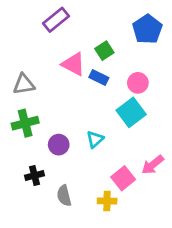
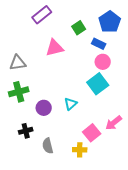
green square: (104, 51) -> (79, 28), moved
pink triangle: (73, 64) -> (55, 48), turned -42
blue rectangle: (99, 77) -> (99, 44), moved

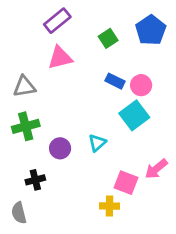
blue rectangle: (99, 44) -> (115, 81), moved
pink triangle: (55, 48) -> (60, 58), moved
pink square: (92, 133) -> (126, 183), turned -30
gray semicircle: (48, 146) -> (19, 213), moved

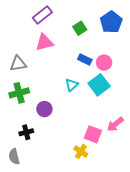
cyan triangle: (97, 143) -> (72, 85), moved
yellow cross: (109, 206) -> (81, 152), turned 32

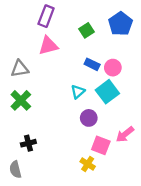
purple rectangle: (42, 15) -> (46, 16), turned -30
green cross: (19, 93) -> (21, 100), turned -30
purple circle: (44, 109) -> (89, 118), moved

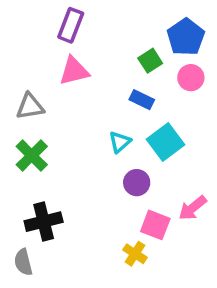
green square: (87, 30) -> (150, 61), moved
pink circle: (113, 68) -> (191, 78), moved
black cross: (28, 143) -> (44, 222), size x1.5

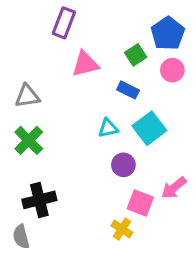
pink triangle: (74, 71) -> (85, 64), moved
cyan triangle: (120, 142) -> (108, 128), turned 30

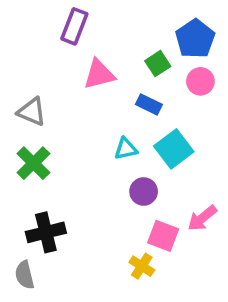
gray triangle: (27, 96) -> (32, 112), turned 32

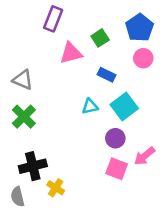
green square: (158, 64) -> (100, 38), moved
purple circle: (144, 192) -> (115, 138), moved
yellow cross: (142, 266) -> (56, 188), moved

